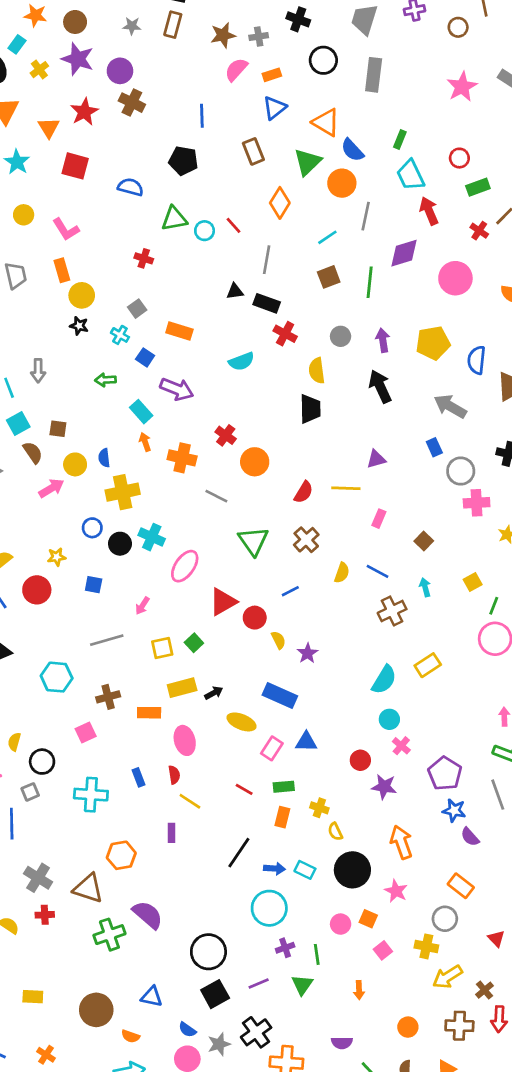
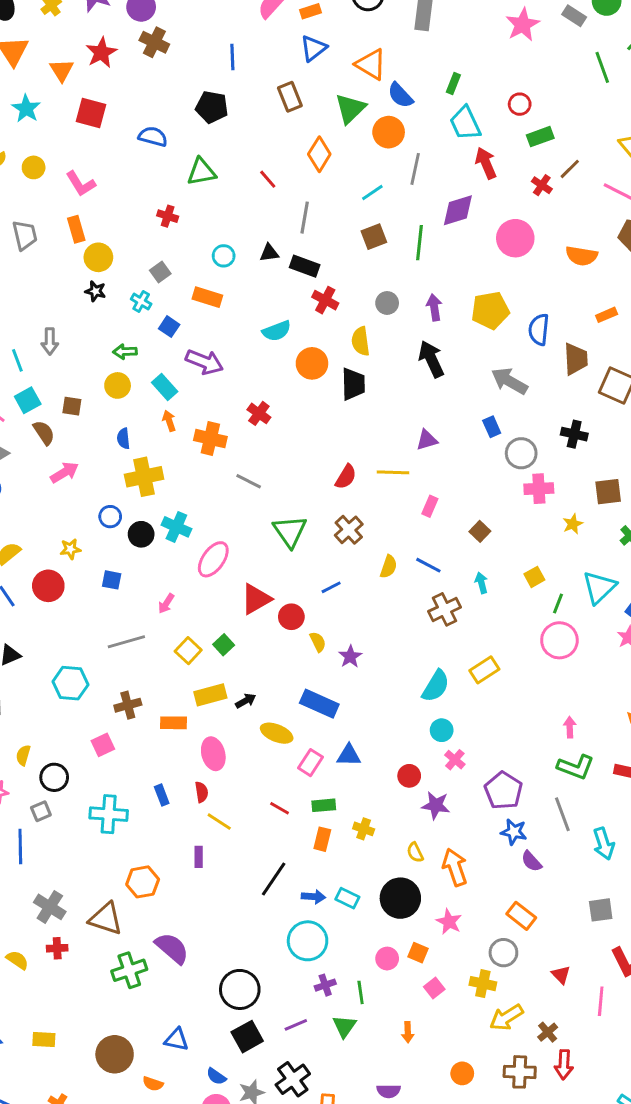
cyan circle: (205, 231) -> (224, 256), moved
orange circle: (255, 462) -> (312, 363), moved
yellow circle: (75, 464) -> (118, 385), moved
yellow square: (162, 648) -> (188, 651), turned -35
yellow semicircle: (335, 832) -> (415, 852), moved

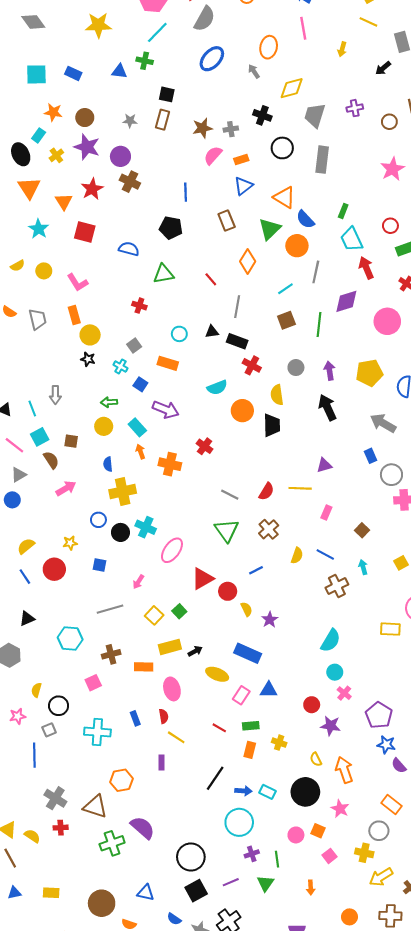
gray line: (249, 481) -> (230, 495), moved
yellow rectangle: (484, 670) -> (390, 629), moved, turned 36

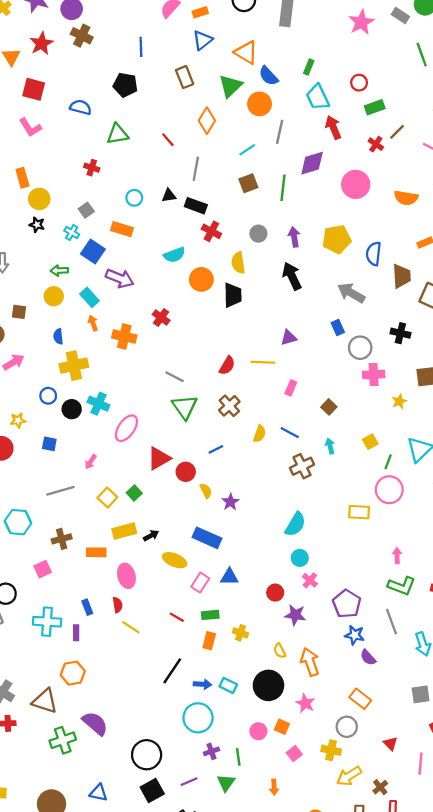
pink L-shape: (77, 282) -> (30, 127), moved
blue square: (140, 384) -> (93, 251), size x1.5
gray line: (230, 495) -> (175, 377), moved
purple rectangle: (161, 762) -> (76, 633), moved

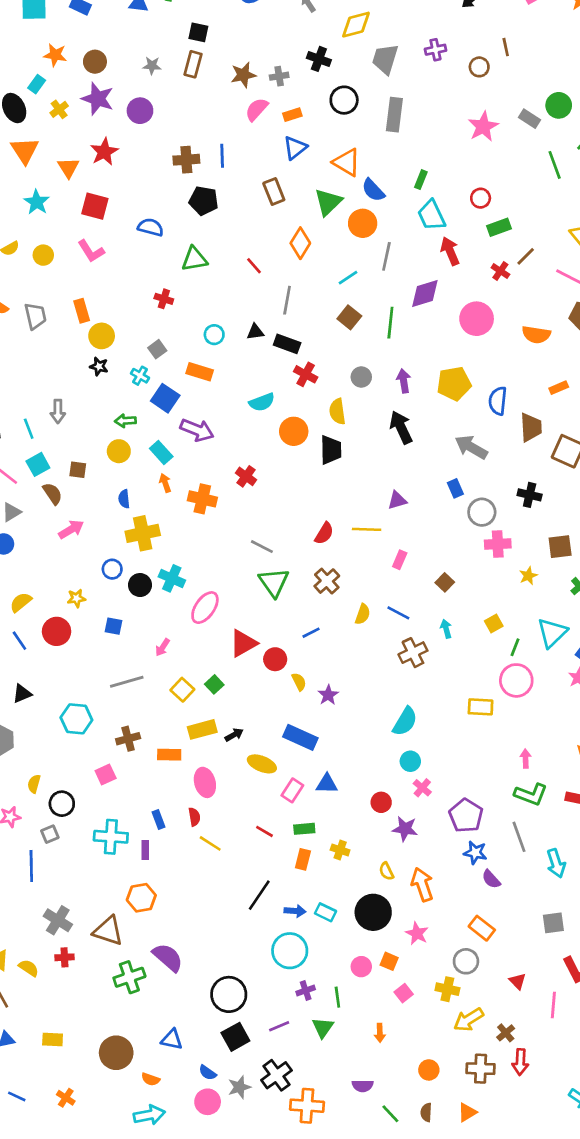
brown cross: (82, 36) -> (186, 160), moved, turned -30
brown square: (248, 183) -> (349, 317), turned -30

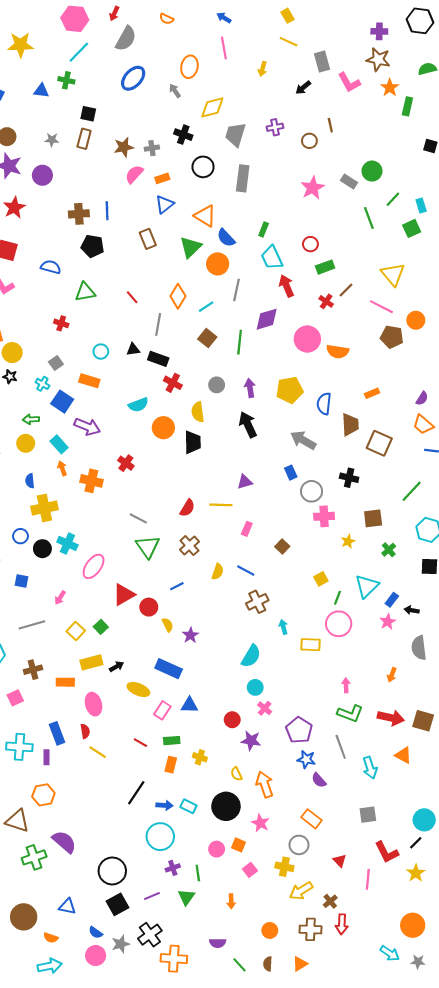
orange diamond: (300, 243) -> (178, 296), moved
orange semicircle: (536, 335) -> (338, 352), moved
cyan arrow: (446, 629) -> (283, 627), moved
blue rectangle: (159, 820) -> (57, 733), size x1.5

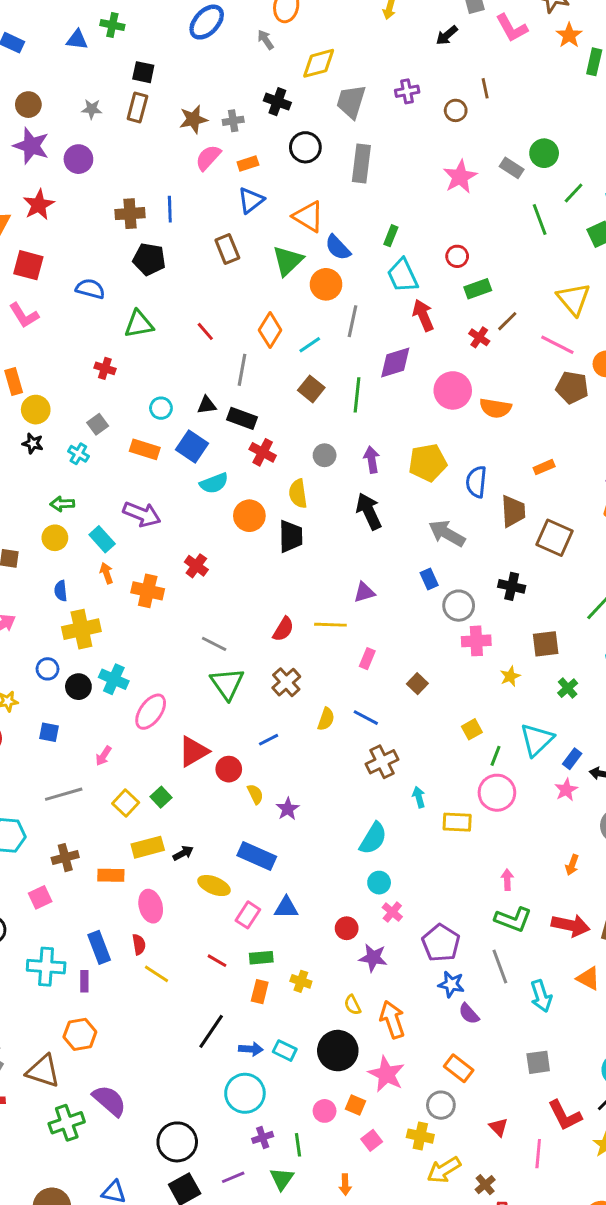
blue square: (62, 402) -> (192, 446), moved
pink star: (260, 823) -> (386, 1074), size x1.4

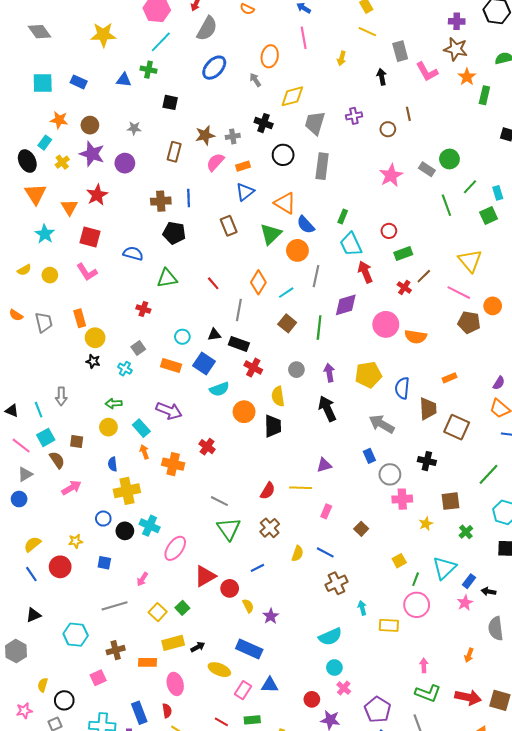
black arrow: (447, 35) -> (382, 77), turned 119
brown rectangle: (137, 108) -> (174, 152), moved
cyan semicircle: (373, 838) -> (330, 637), turned 35

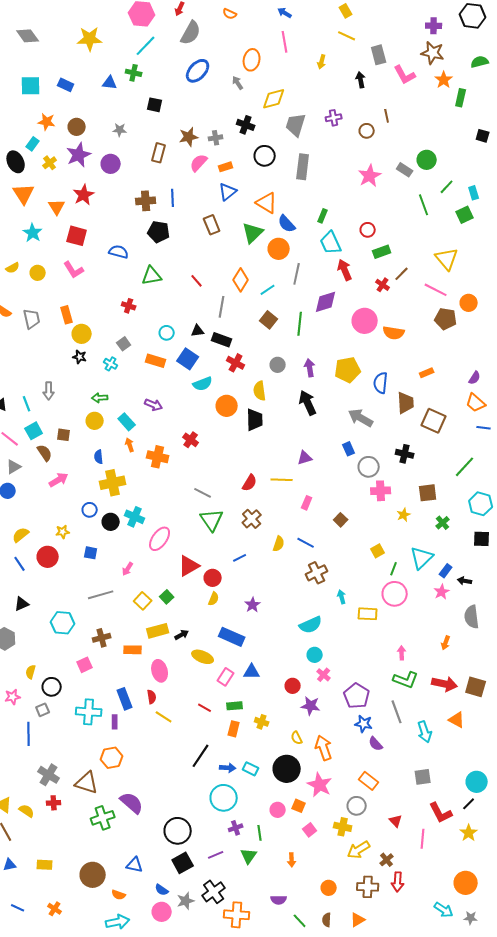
purple star: (92, 154) -> (79, 155), turned 30
purple arrow: (169, 411) -> (154, 405), size x0.7
yellow semicircle: (248, 606) -> (214, 599), moved, turned 48

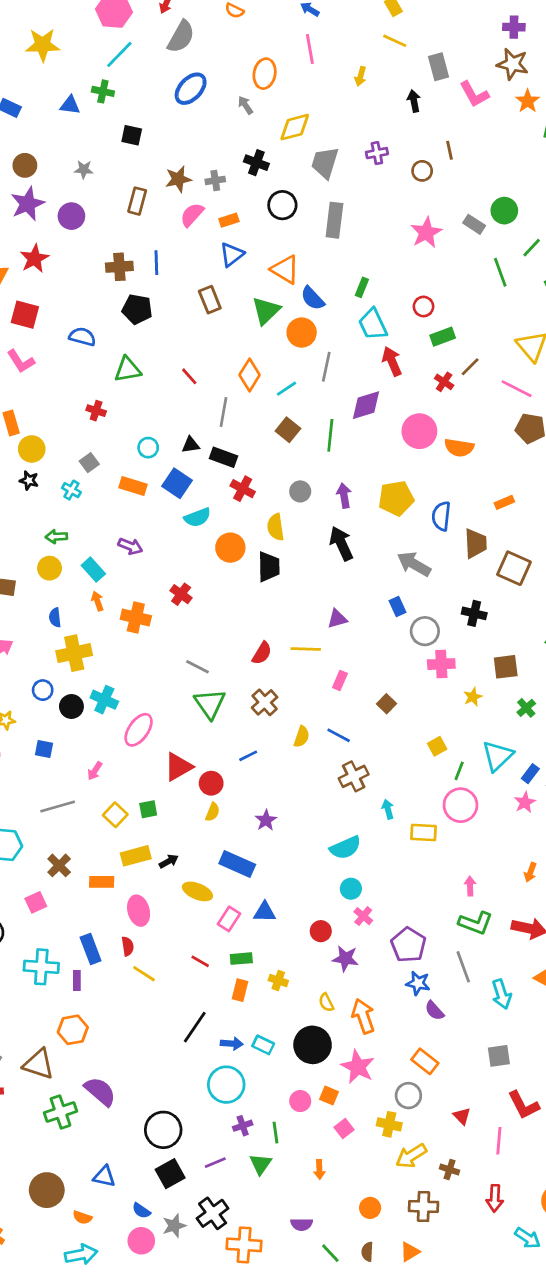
green square: (167, 597) -> (148, 809), turned 32
brown cross: (102, 638) -> (59, 865), turned -30
brown cross: (387, 860) -> (450, 1170), turned -32
red arrow: (398, 882) -> (495, 1198), moved

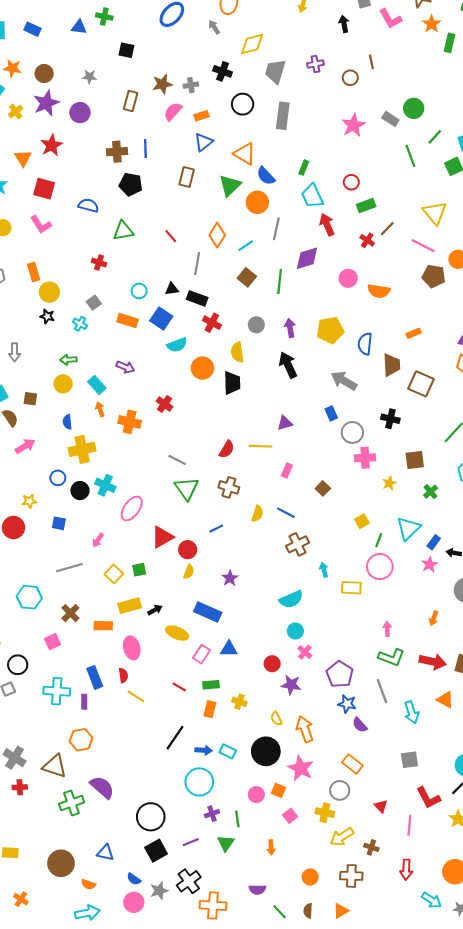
brown rectangle: (210, 300) -> (187, 177), turned 36
pink circle: (419, 431) -> (348, 278), size x0.7
brown cross: (265, 702) -> (229, 487), turned -30

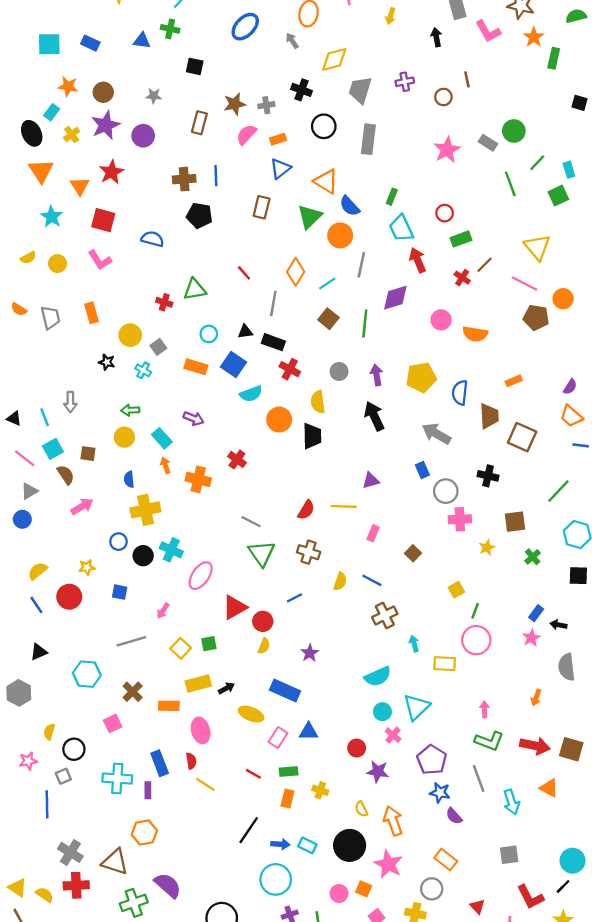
green triangle: (123, 231) -> (195, 289), moved
yellow circle: (49, 292) -> (130, 335), moved
cyan triangle: (408, 529) -> (416, 707), moved
red cross: (20, 787) -> (76, 885), size x1.5

